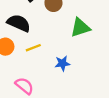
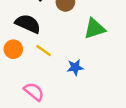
yellow line: (33, 48) -> (44, 50), turned 56

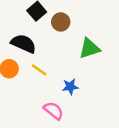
pink semicircle: (34, 92) -> (54, 111), moved

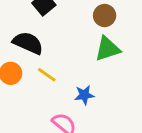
brown circle: (61, 22) -> (105, 16), moved

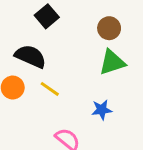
blue star: (84, 95) -> (102, 110), moved

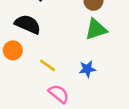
yellow line: (50, 89) -> (48, 65), moved

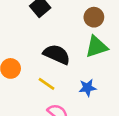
black semicircle: (28, 24) -> (57, 54), moved

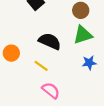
blue star: (87, 88) -> (89, 63), moved

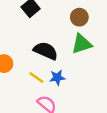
blue star: (89, 63) -> (57, 77), moved

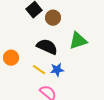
brown circle: (79, 17) -> (53, 18), moved

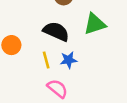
yellow line: (39, 70) -> (46, 60), turned 40

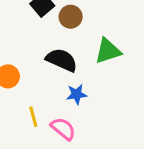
yellow line: (46, 60) -> (33, 117), moved

